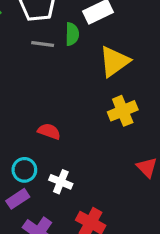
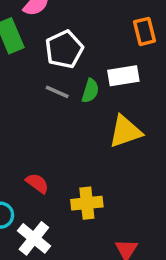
yellow cross: (123, 111) -> (87, 203), moved
white cross: (61, 182) -> (34, 238), size x1.4

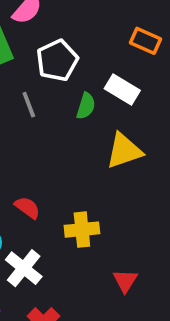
orange rectangle: (144, 31) -> (146, 41), turned -52
white rectangle: (123, 76) -> (122, 90), turned 40
gray line: (57, 92) -> (29, 105), moved, turned 45

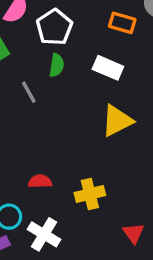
white pentagon: (57, 60) -> (54, 27), moved
green semicircle: (86, 106) -> (57, 65), moved
red semicircle: (27, 208) -> (40, 181), turned -30

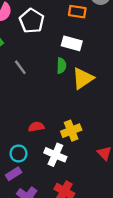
green semicircle: (57, 65) -> (61, 66), moved
white cross: (44, 234) -> (55, 155), moved

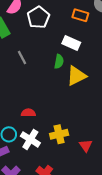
yellow cross: (71, 131) -> (59, 134), moved
white cross: (55, 155) -> (30, 139), moved

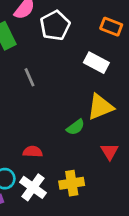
green semicircle: (59, 61) -> (76, 127), moved, turned 40
red triangle: (86, 146) -> (110, 151), moved

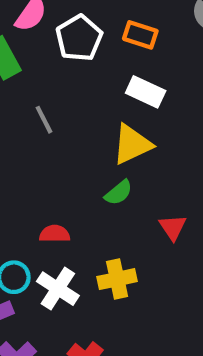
orange rectangle: (111, 27) -> (140, 35), moved
yellow triangle: (100, 107) -> (132, 144), moved

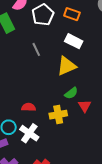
gray line: (44, 120) -> (36, 49), moved
green semicircle: (119, 193) -> (71, 93), moved
yellow cross: (117, 279) -> (58, 115), moved

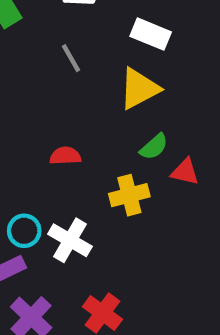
red triangle: (85, 106) -> (185, 172), turned -40
red semicircle: (29, 107) -> (65, 156), moved

